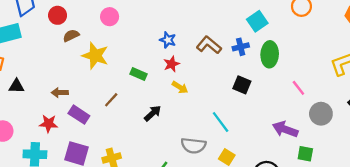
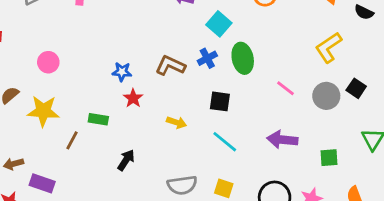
yellow arrow: (180, 87) -> (177, 122), moved
brown line: (111, 100) -> (72, 140), moved
gray circle: (321, 114) -> (326, 96), moved
cyan line: (221, 122) -> (225, 142), moved
green square: (305, 154) -> (329, 158), moved

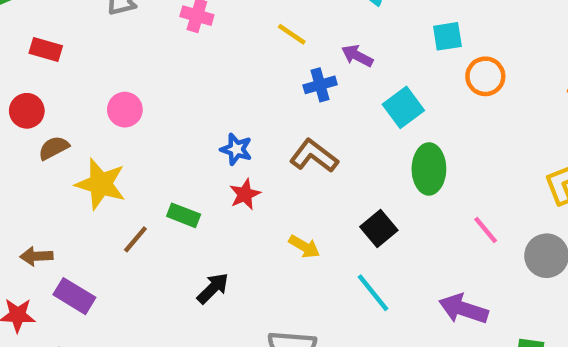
blue cross: (207, 58) -> (320, 85), moved
black square: (220, 101) -> (379, 228), turned 30

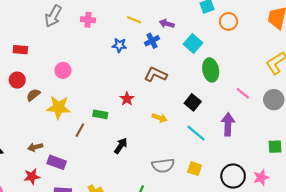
blue star: (236, 149) -> (119, 45), moved
purple arrow: (463, 309) -> (228, 124), moved, turned 85

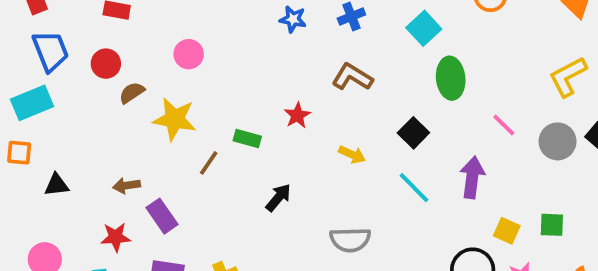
purple rectangle: (57, 162) -> (162, 216), turned 30
yellow square: (195, 169) -> (507, 231), moved

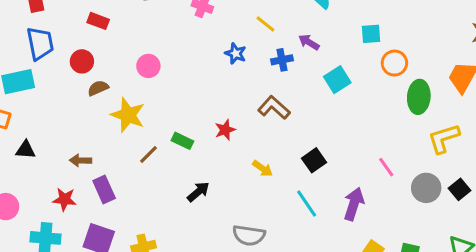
green ellipse: (451, 78) -> (419, 97), moved

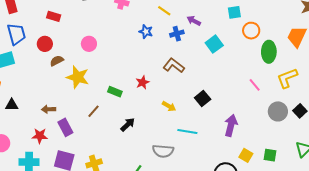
brown line: (149, 154) -> (93, 111), moved
pink line: (386, 167) -> (255, 85), moved
cyan line: (307, 204) -> (187, 132), moved, turned -42

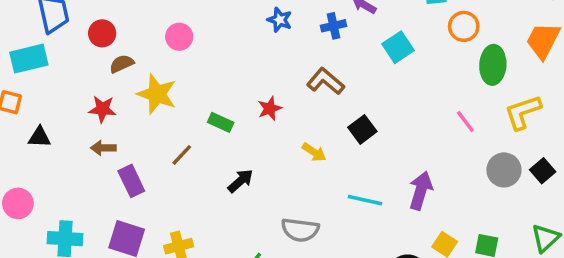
black square: (203, 98) -> (362, 129), moved
cyan line: (187, 132) -> (365, 200), moved
red star: (40, 136) -> (102, 109), moved

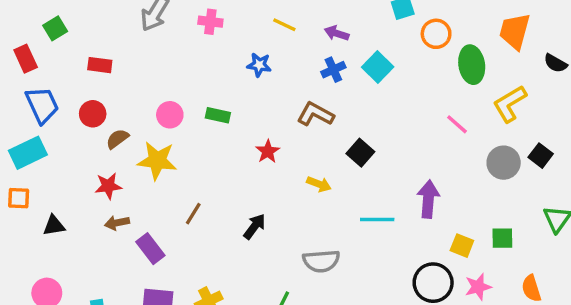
blue cross: (334, 26) -> (333, 70), moved
pink circle: (179, 37) -> (170, 115), moved
green rectangle: (221, 122) -> (218, 115), moved

